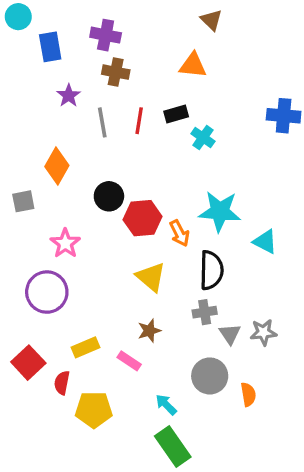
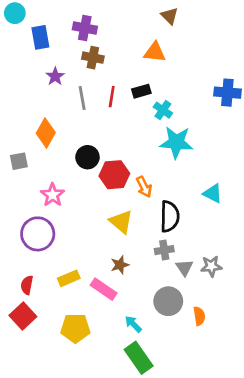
cyan star: (220, 211) -> (176, 142), moved
pink rectangle: (129, 361) -> (104, 289), size x1.4
red square: (28, 363) -> (23, 316), moved
red semicircle: (62, 383) -> (27, 285), moved

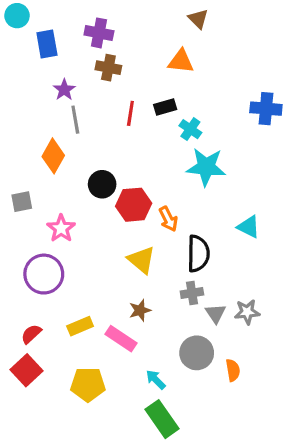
gray line: (82, 98) -> (75, 120), moved
gray square: (19, 161) -> (22, 202), moved
red semicircle: (27, 285) -> (31, 334), turned 36

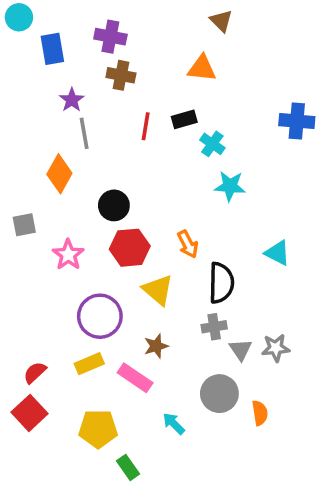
cyan star: (206, 167) -> (230, 186), size x0.7
red hexagon: (134, 205) -> (130, 248), moved
purple circle: (44, 274) -> (100, 316), moved
green rectangle: (162, 419) -> (128, 467), moved, size x0.6

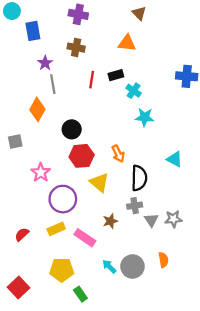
purple cross: (110, 37) -> (78, 14), moved
pink star: (68, 255) -> (41, 172), moved
brown star: (156, 346) -> (110, 221), moved
gray circle: (219, 394) -> (132, 266), moved
red square: (30, 413) -> (19, 287), moved

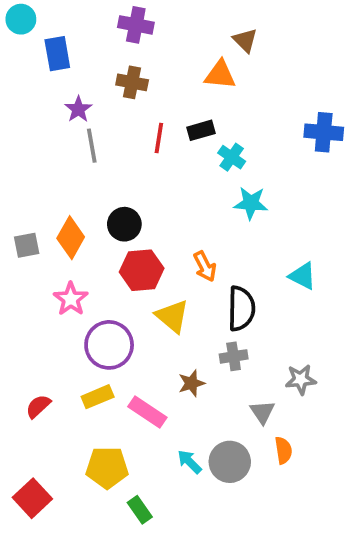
brown triangle: (139, 13) -> (245, 40), moved
orange diamond: (37, 109) -> (71, 238), moved
gray triangle: (151, 220) -> (262, 412), moved

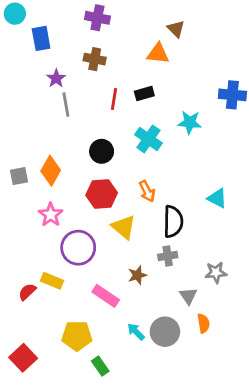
cyan cross: (232, 157) -> (148, 139), moved, size x1.4
cyan star: (251, 203) -> (190, 122), moved
black circle: (124, 224) -> (102, 151), moved
yellow rectangle: (98, 397) -> (52, 281), moved, turned 45

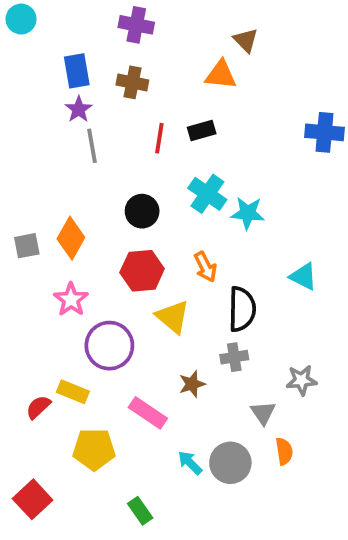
blue rectangle: (41, 38) -> (77, 71), moved
cyan star: (190, 122) -> (248, 213), moved
yellow pentagon: (77, 336) -> (94, 449), moved

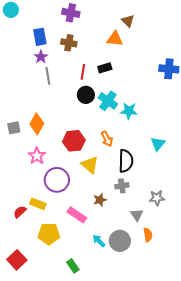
black circle: (142, 211) -> (86, 95), moved
cyan triangle: (303, 276) -> (158, 144), turned 42

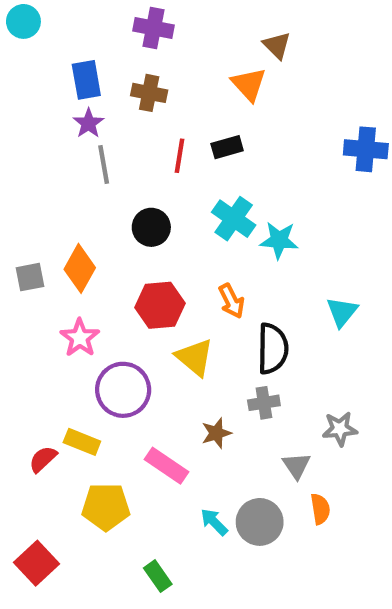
orange triangle: (115, 39) -> (249, 84), turned 42
black circle: (86, 95) -> (151, 227), moved

